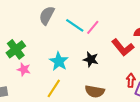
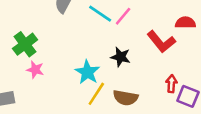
cyan star: (59, 61) -> (87, 72), moved
yellow line: (54, 88) -> (96, 94), moved

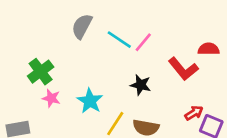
cyan star: (87, 72) -> (90, 101), moved
red arrow: (171, 84) -> (194, 113), turned 54

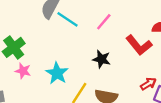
cyan line: (119, 40) -> (68, 19), moved

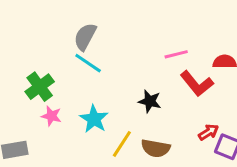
cyan line: (68, 19) -> (88, 63), moved
pink line: (104, 22) -> (176, 54), moved, turned 36

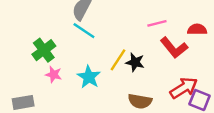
red arrow: (208, 132) -> (184, 88), size x1.6
yellow line: (122, 144) -> (118, 60), moved

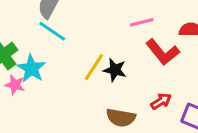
cyan star: (89, 77) -> (31, 68), moved
red arrow: (184, 88) -> (161, 101), moved, size x0.6

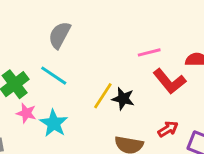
cyan line: (52, 31) -> (54, 76), moved
cyan star: (31, 68) -> (54, 123), moved

